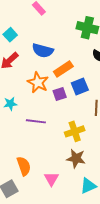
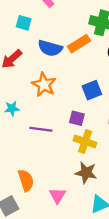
cyan square: (10, 35) -> (24, 23), moved, turned -32
orange rectangle: (63, 69) -> (79, 44), moved
purple square: (60, 94) -> (77, 118), moved, turned 32
yellow cross: (75, 131) -> (85, 142), turned 36

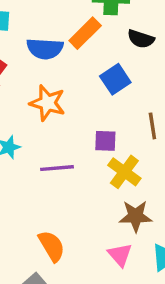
blue square: (92, 90) -> (115, 79), moved
yellow cross: (85, 142) -> (124, 172), turned 30
pink triangle: (57, 195) -> (120, 255), moved

